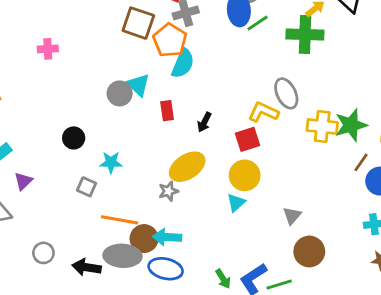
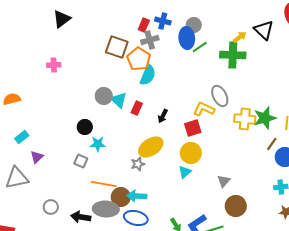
cyan triangle: (138, 85) -> (119, 100), moved
red rectangle: (167, 111) -> (137, 108), turned 32
black circle: (74, 138) -> (85, 127), moved

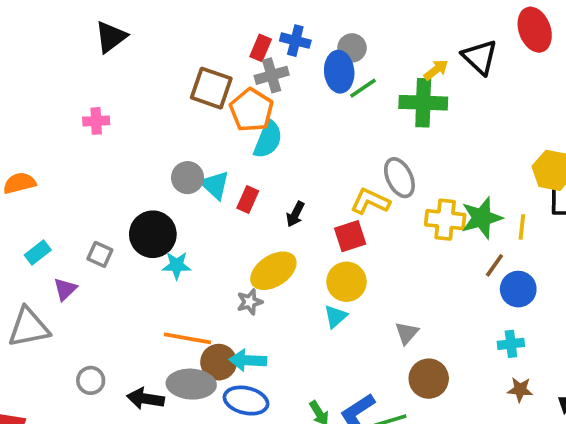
black circle: (85, 127) -> (153, 234), size x1.6
gray square: (81, 161) -> (100, 254), moved

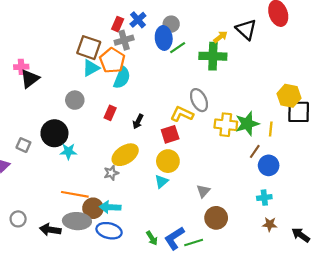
black triangle: (111, 37) -> (30, 79), moved
blue cross: (295, 41) -> (138, 20), turned 35
cyan triangle: (215, 185) -> (91, 68), moved, turned 48

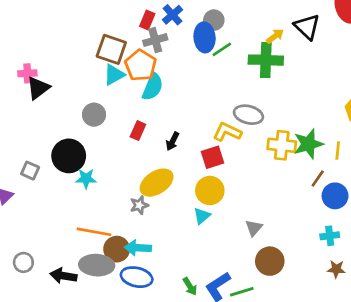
gray ellipse: (199, 100) -> (248, 115), turned -50

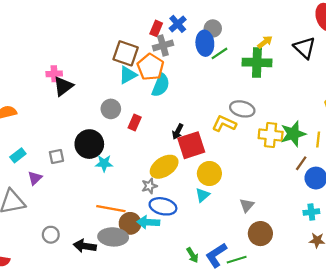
black triangle: (307, 27) -> (305, 48), moved
red rectangle: (138, 131) -> (135, 123), moved
red square: (213, 157) -> (191, 145), moved, size x1.4
gray square: (30, 171) -> (56, 157), turned -35
blue ellipse: (137, 277) -> (163, 206), moved

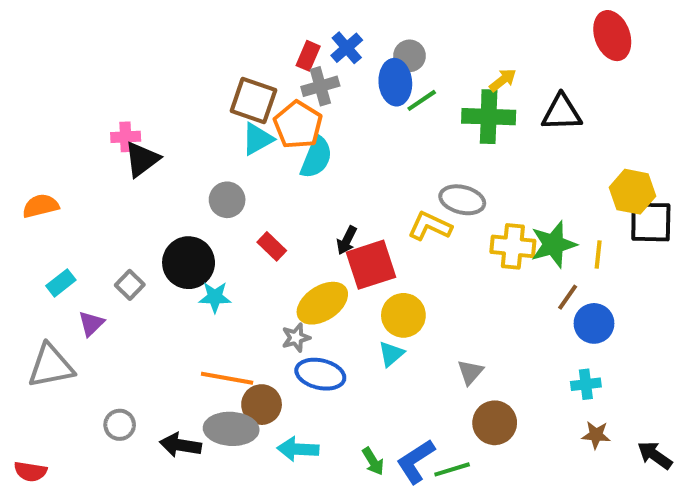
black triangle: (305, 48) -> (562, 113), moved, turned -45
red rectangle: (135, 123) -> (272, 246), moved, turned -70
gray square: (56, 157) -> (130, 285), turned -35
cyan arrow: (148, 222) -> (298, 449), moved

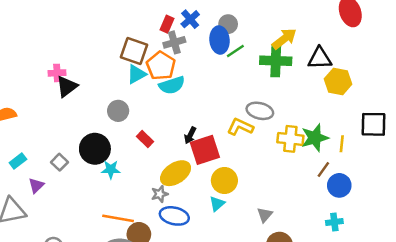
yellow arrow: (503, 80) -> (284, 39), size x1.5
cyan semicircle: (316, 157) -> (172, 85), turned 50
yellow hexagon: (633, 192) -> (338, 82), moved

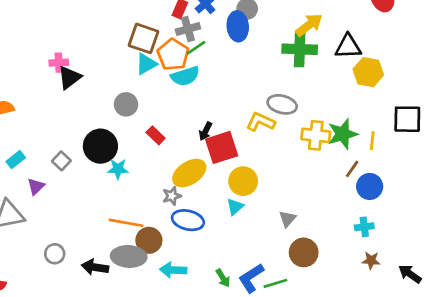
green line: (235, 51) -> (196, 48), moved

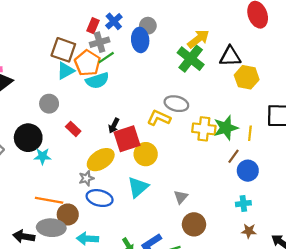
green cross: (300, 49) -> (191, 59), turned 36
yellow circle: (243, 181) -> (146, 154), moved
cyan triangle: (235, 207) -> (138, 187), size x1.5

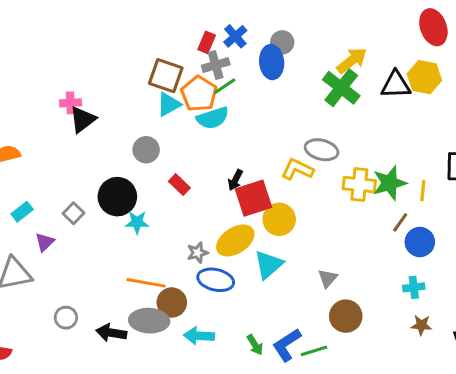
yellow hexagon: (247, 77) -> (424, 77), moved
yellow ellipse: (101, 160) -> (235, 240), moved

